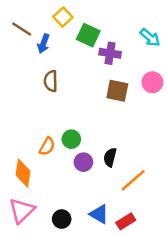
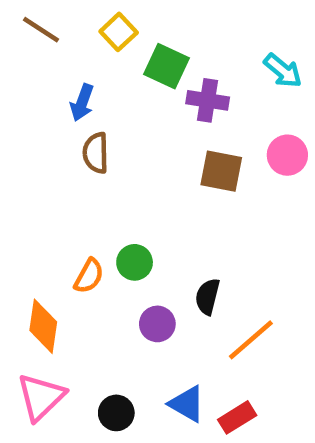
brown line: (22, 29) -> (41, 30), moved
blue arrow: (43, 44) -> (82, 103), moved
purple circle: (83, 162) -> (157, 324), moved

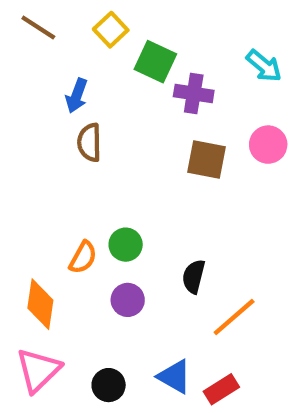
purple circle: (157, 324) -> (128, 300), moved

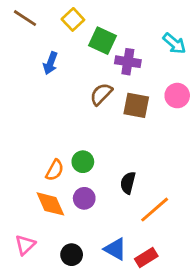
brown semicircle: (89, 142) -> (101, 94), moved, turned 45
orange diamond: (40, 304) -> (50, 204), moved, turned -32
pink triangle: (38, 370) -> (25, 245), size x0.7

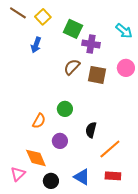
yellow square: (73, 19) -> (43, 17), moved
green circle: (83, 162) -> (65, 109), moved
orange diamond: (50, 204) -> (36, 158), moved
red rectangle: (146, 257) -> (113, 176), moved, turned 35

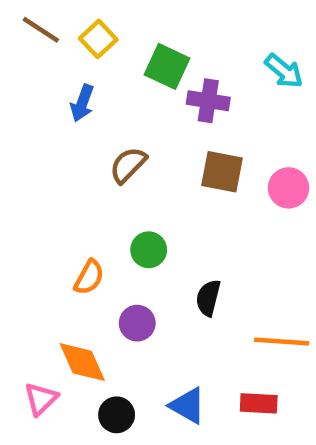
brown semicircle: (72, 67) -> (128, 165), moved
pink circle: (126, 68) -> (288, 188), moved
orange line: (110, 149) -> (282, 341), moved, turned 45

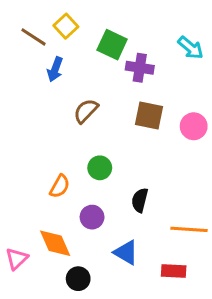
brown line: (41, 30) -> (34, 37), moved
pink triangle: (41, 399) -> (17, 259), moved
blue triangle: (188, 406) -> (126, 252), moved

